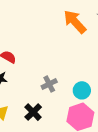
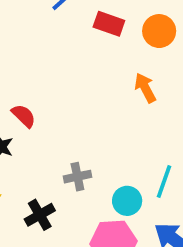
orange arrow: (75, 22) -> (145, 88), size x0.7

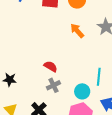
red semicircle: (24, 116) -> (51, 66), moved

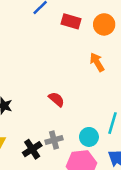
gray cross: (53, 85) -> (54, 140), moved

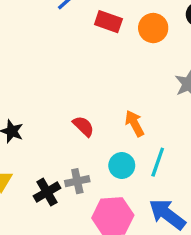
orange arrow: (97, 62) -> (135, 123), moved
cyan circle: (89, 137) -> (122, 165), moved

